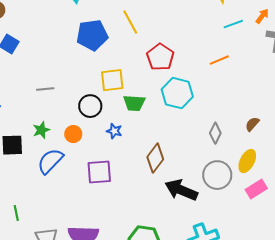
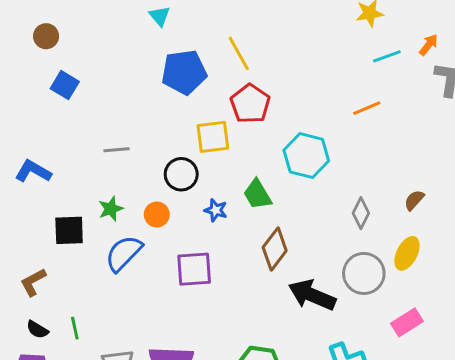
red pentagon: (160, 57) -> (250, 104), moved
green trapezoid: (134, 103) -> (257, 194), moved, turned 55
pink rectangle: (256, 189) -> (407, 322), moved

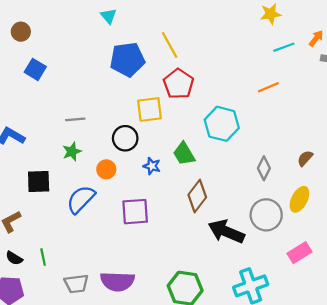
green star: (111, 209) -> (72, 152), moved

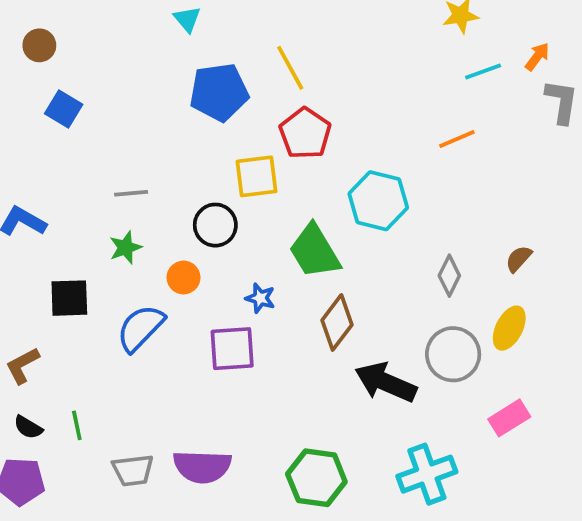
green trapezoid: (184, 154) -> (315, 251), size x1.4
blue star: (152, 166) -> (260, 298), moved

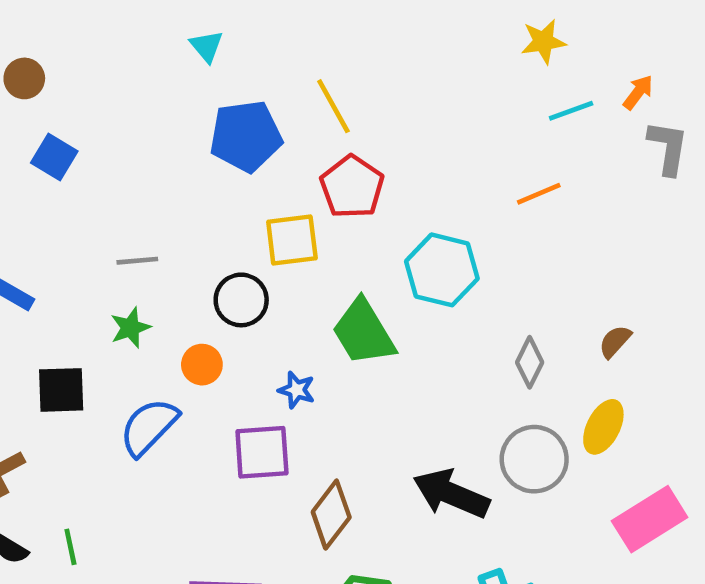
brown diamond: (337, 322) -> (331, 515), moved
pink rectangle: (509, 418) -> (650, 519), moved, size x1.4

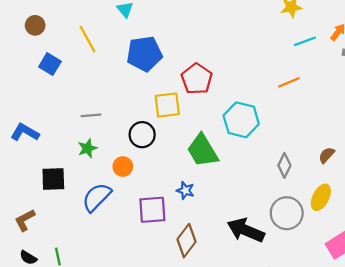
yellow line: (333, 106) -> (87, 39), moved
blue star: (297, 390) -> (185, 190), moved

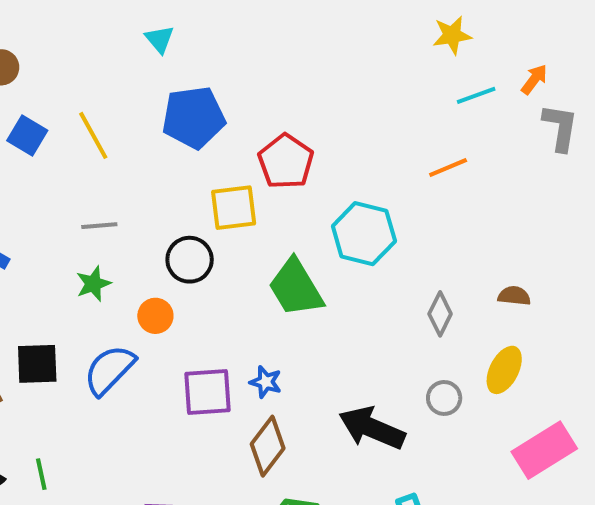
yellow line: (87, 39) -> (93, 135), moved
brown semicircle: (327, 155) -> (514, 296), turned 54
black square: (53, 179) -> (37, 364), moved
blue star: (185, 190) -> (266, 382), moved
gray circle: (287, 213) -> (444, 398), size x0.6

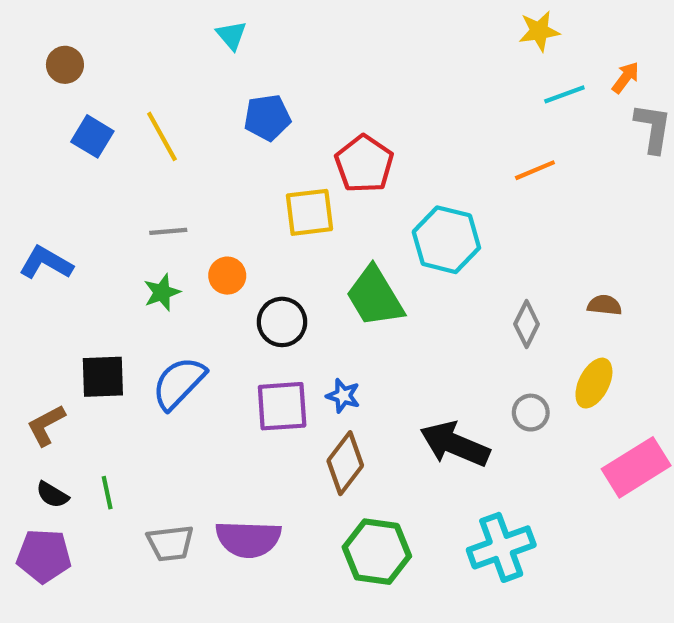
blue pentagon: (194, 117) -> (267, 118), size x0.7
black circle: (190, 260) -> (282, 322), moved
orange circle: (155, 316) -> (227, 276), moved

